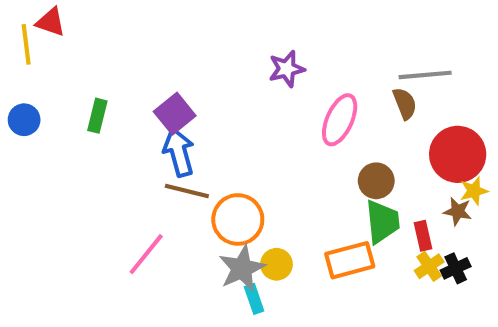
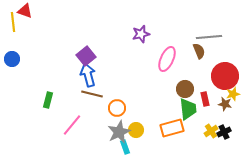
green rectangle: (97, 116) -> (48, 100), moved
orange circle: (238, 219) -> (117, 108), size x0.7
red rectangle: (423, 236) -> (205, 99), moved

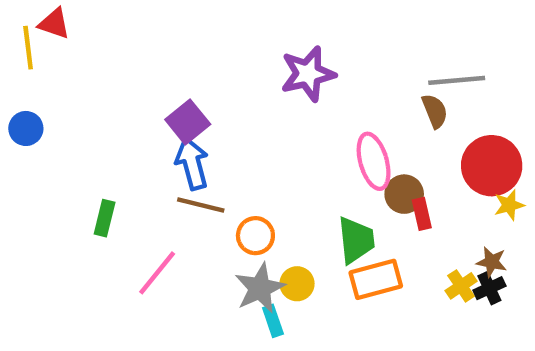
purple star: (141, 34) -> (308, 74), size x1.4
pink ellipse: (167, 59) -> (374, 161), moved, turned -40
red rectangle: (205, 99) -> (422, 214), moved
brown star: (225, 104) -> (492, 262), moved
green trapezoid: (188, 109) -> (356, 240), moved

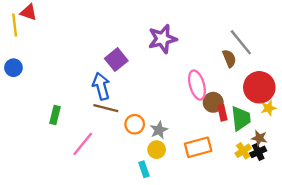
gray line: (457, 80) -> (241, 42), turned 56
purple square: (188, 122) -> (116, 60), moved
green trapezoid: (356, 240) -> (241, 118), moved
gray star: (260, 288) -> (159, 130), moved, size x0.7

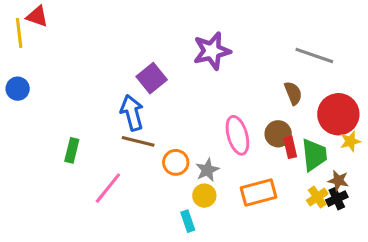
gray line: (241, 42) -> (314, 55), turned -32
brown semicircle: (229, 58) -> (293, 93), moved
pink ellipse: (197, 85) -> (237, 135), moved

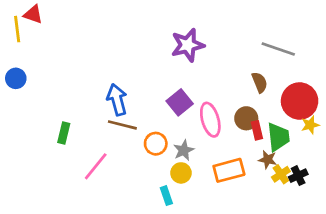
purple square: (152, 78) -> (180, 102), moved
brown star: (338, 180) -> (268, 160), moved

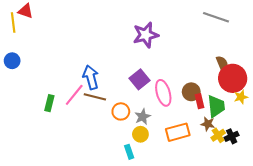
gray line: (278, 49) -> (216, 17), moved
brown semicircle: (260, 82) -> (222, 64), moved
pink line: (96, 166) -> (74, 95), moved

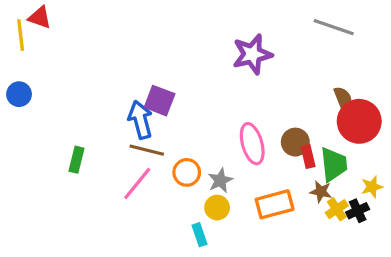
purple star: (146, 35) -> (252, 54), moved
purple square: (139, 79) -> (160, 101), moved, turned -30
pink line: (74, 95) -> (137, 184), moved
yellow star: (241, 97) -> (372, 187), moved

